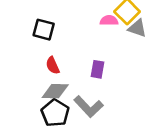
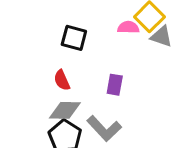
black square: (44, 30) -> (74, 38), moved

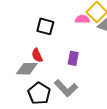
gray diamond: (65, 110) -> (27, 69), moved

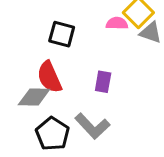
red semicircle: (37, 55) -> (49, 77), size x1.5

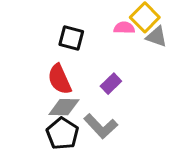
purple rectangle: (103, 82) -> (111, 84), turned 36
gray diamond: (34, 97) -> (64, 107), moved

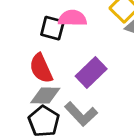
pink semicircle: (124, 28) -> (72, 18), moved, size x1.4
purple rectangle: (111, 84) -> (91, 73), size x1.5

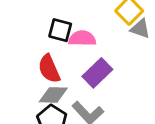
pink semicircle: (72, 18) -> (82, 38), moved

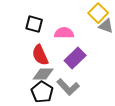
black square: (60, 30) -> (34, 24), moved

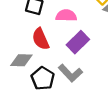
gray diamond: (43, 74) -> (21, 60), moved

